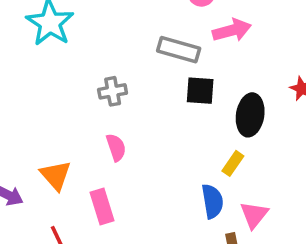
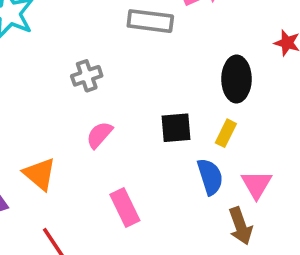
black square: (200, 91) -> (176, 128), moved
pink semicircle: (116, 147) -> (99, 135), turned -112
pink rectangle: (102, 207) -> (125, 207), moved

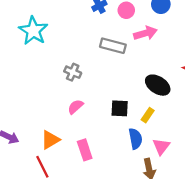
gray cross: (87, 76) -> (73, 72), turned 35
black ellipse: (236, 79) -> (158, 85), turned -65
orange triangle: (40, 174) -> (50, 140), moved, turned 42

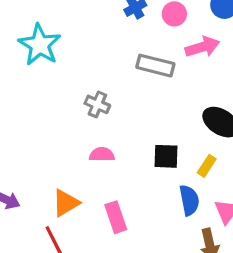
pink semicircle: (75, 107) -> (102, 155), turned 42

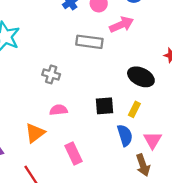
orange triangle: (66, 203) -> (35, 133), moved

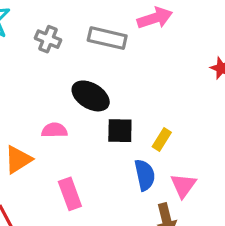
gray cross: (51, 74) -> (48, 39), moved
black ellipse: (141, 77) -> (91, 96), moved

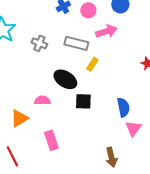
yellow rectangle: (162, 139) -> (92, 64), moved
blue semicircle: (145, 175) -> (123, 107), moved
pink triangle: (183, 185) -> (133, 128), moved

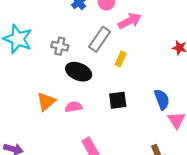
gray rectangle: (76, 43) -> (100, 39), turned -60
black ellipse: (65, 79) -> (79, 72), moved
orange triangle: (19, 118) -> (46, 102), moved

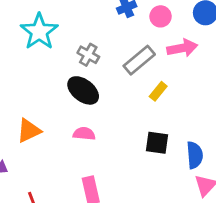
black ellipse: (79, 72) -> (83, 90), moved
black square: (118, 100) -> (157, 143), moved
orange triangle: (46, 102) -> (29, 131), moved

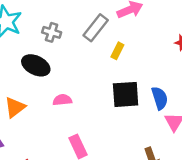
black ellipse: (83, 90) -> (36, 65), moved
black square: (157, 143) -> (126, 94), size x1.4

